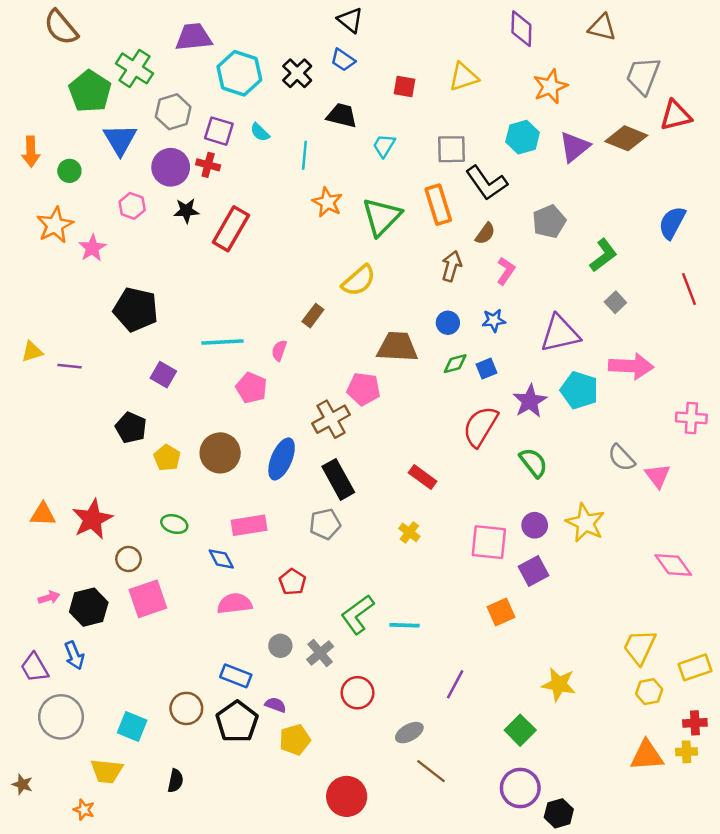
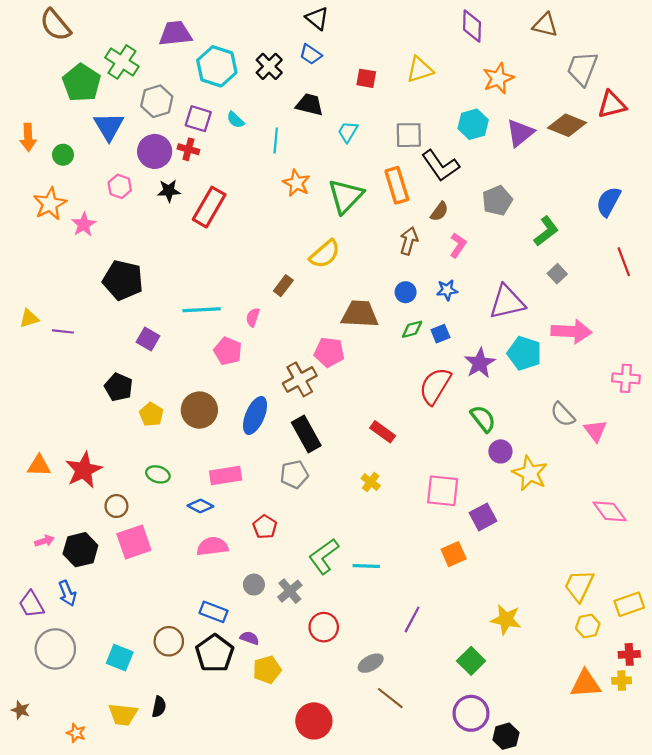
purple circle: (535, 525) -> (500, 451), moved
blue diamond: (221, 559) -> (200, 506), turned -35
yellow trapezoid: (107, 771) -> (123, 714), moved

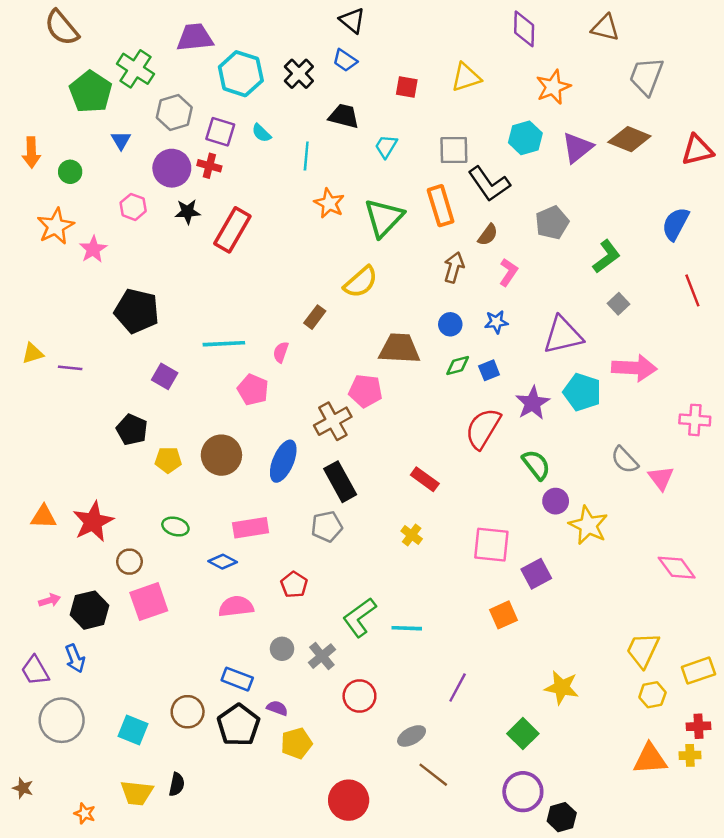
red triangle: (612, 105) -> (697, 150), moved
blue triangle: (109, 126) -> (121, 140), size x0.6
yellow pentagon: (151, 414) -> (168, 460), turned -30

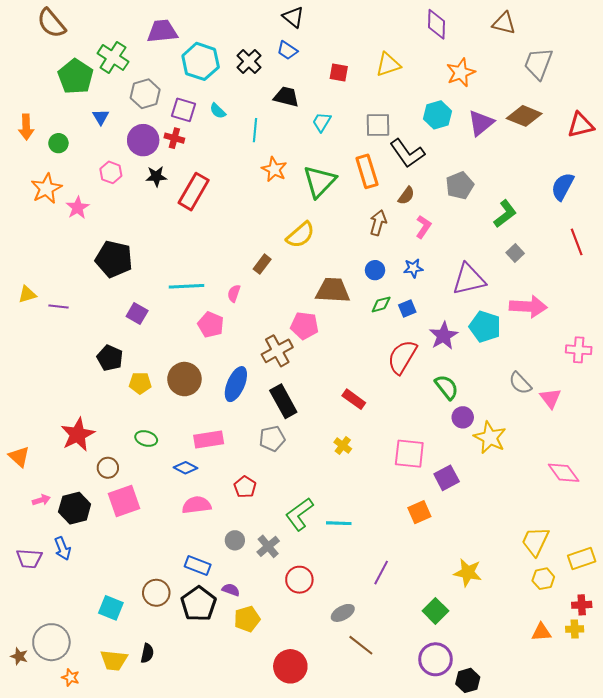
orange triangle: (43, 517) -> (19, 457), moved, turned 40
purple trapezoid: (35, 671) -> (29, 558), turned -56
gray circle: (62, 720) -> (51, 642), moved
orange triangle: (650, 759) -> (541, 632), size x0.7

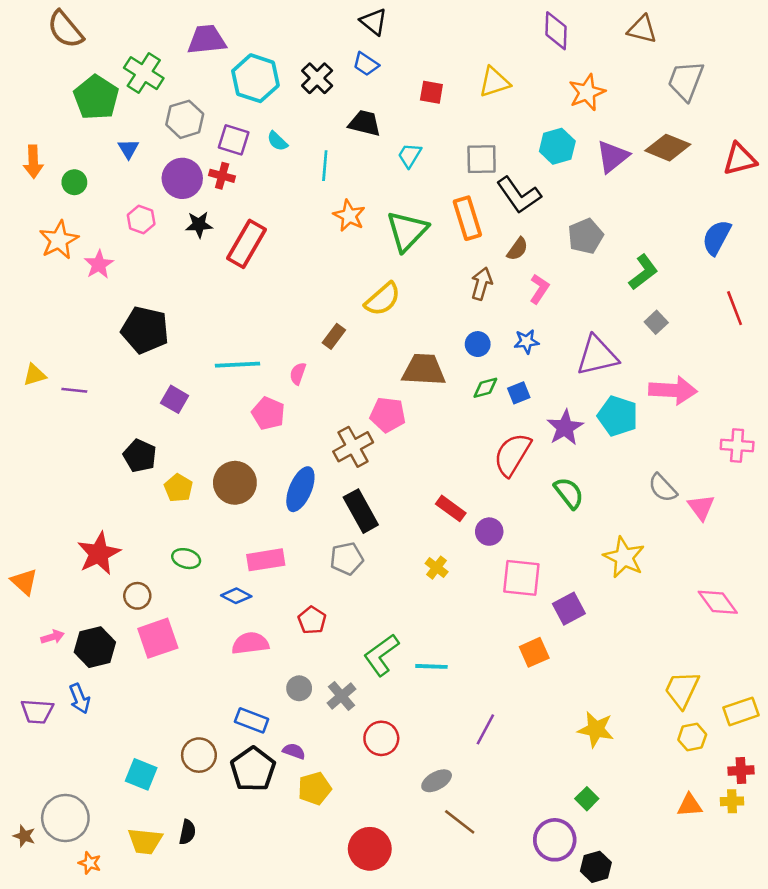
yellow pentagon: (140, 383) -> (178, 488), turned 30
purple circle: (463, 417) -> (489, 532), moved
green square: (435, 611) -> (587, 799), moved, size x0.7

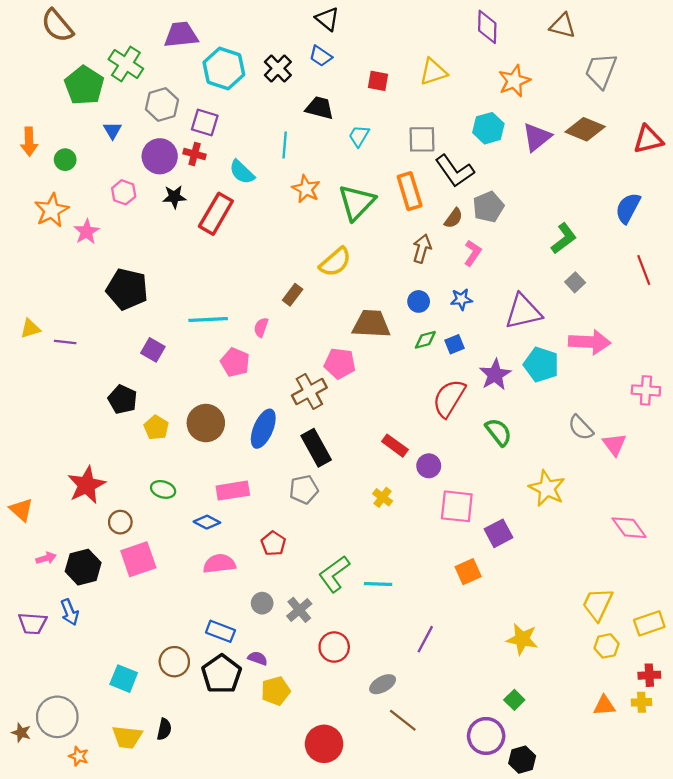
cyan semicircle: (277, 141) -> (242, 172), moved, size x1.4
gray pentagon: (586, 236) -> (488, 207), moved

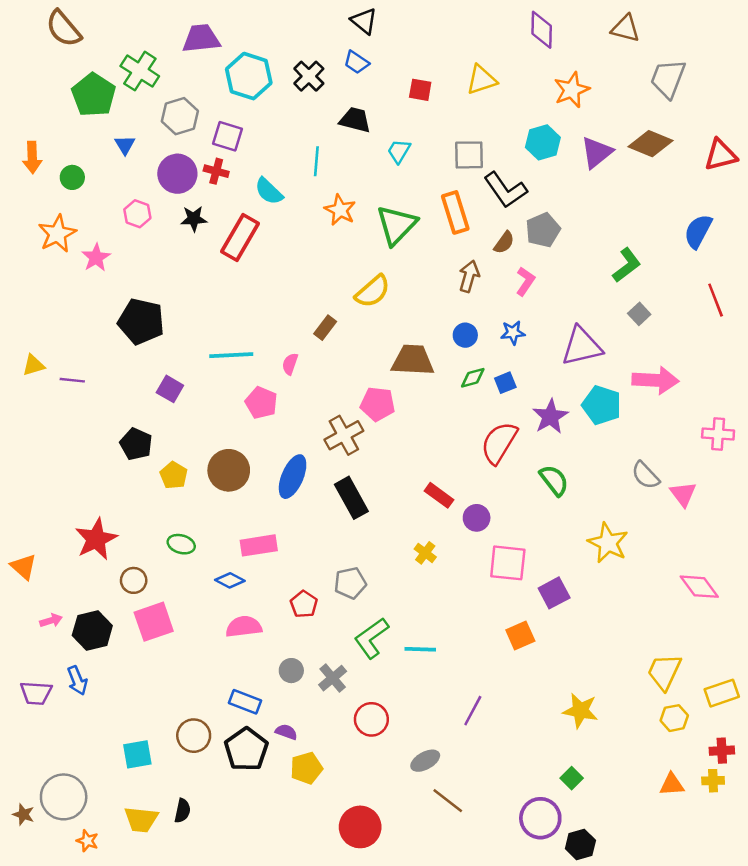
gray pentagon: (304, 489) -> (350, 583), moved
cyan square: (124, 679) -> (137, 754), turned -32

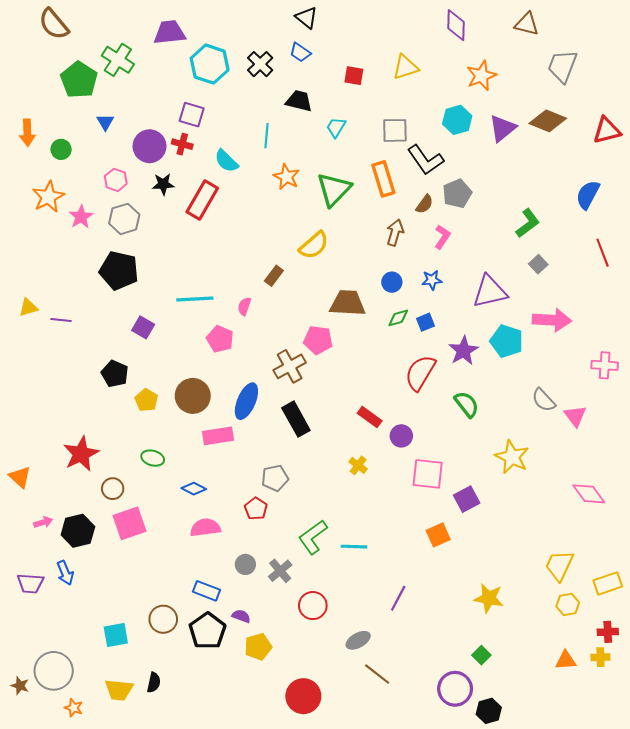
gray hexagon: (180, 116) -> (124, 219), moved
pink rectangle: (259, 545) -> (218, 436), moved
gray pentagon: (350, 583) -> (275, 478), moved

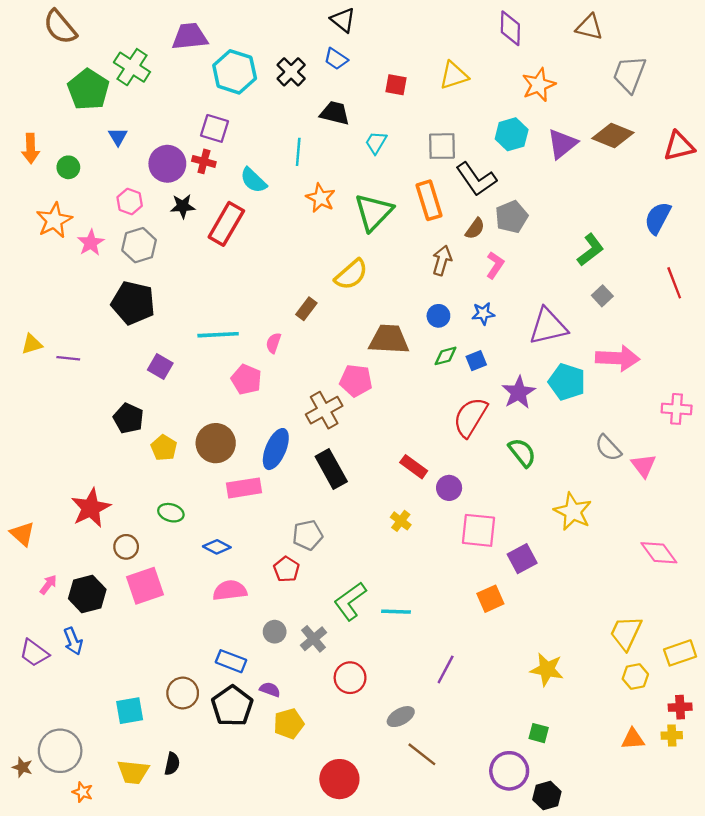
pink arrow: (43, 522) -> (48, 585), turned -36
purple trapezoid: (30, 583) -> (34, 653), turned 32
green square: (481, 655) -> (539, 733), turned -30

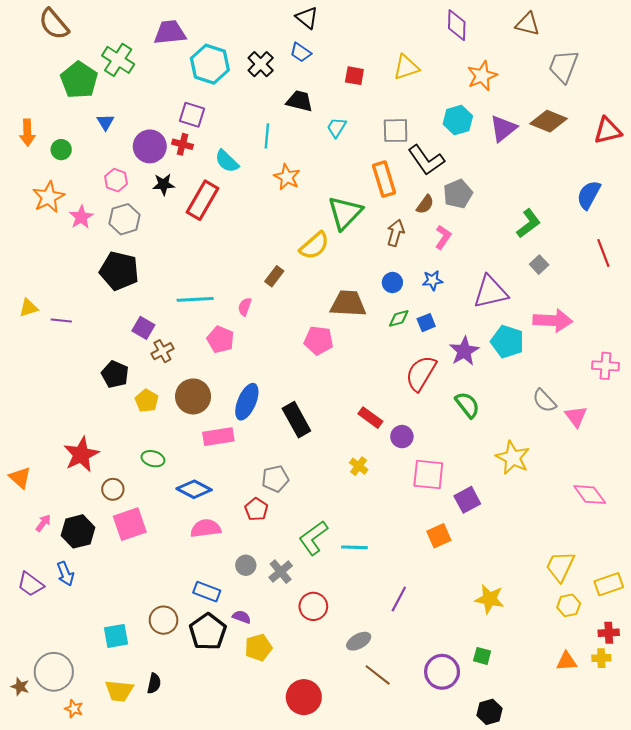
green triangle: (374, 212) -> (345, 213), moved
brown cross: (324, 410) -> (162, 351), moved, size x0.7
blue diamond: (217, 547) -> (194, 489), size x1.4
purple circle: (509, 771) -> (442, 672), moved

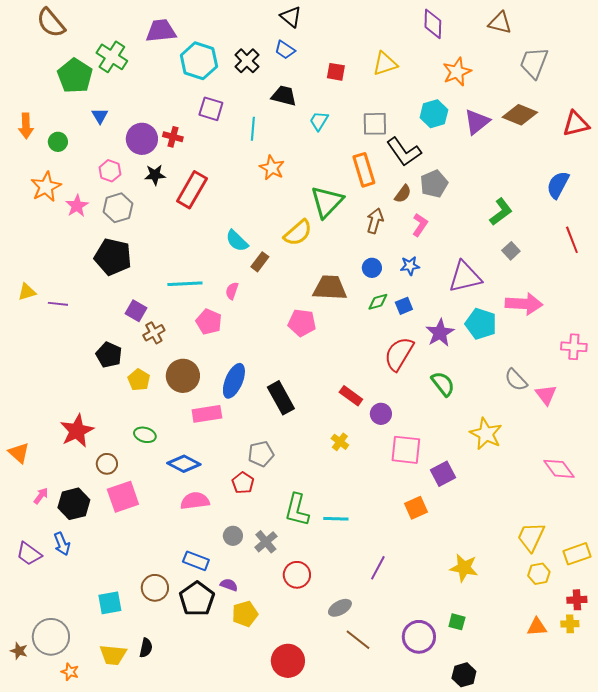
purple square: (192, 115) -> (211, 109), moved
cyan semicircle: (227, 161) -> (237, 241), moved
green L-shape: (313, 538) -> (297, 510), turned -40

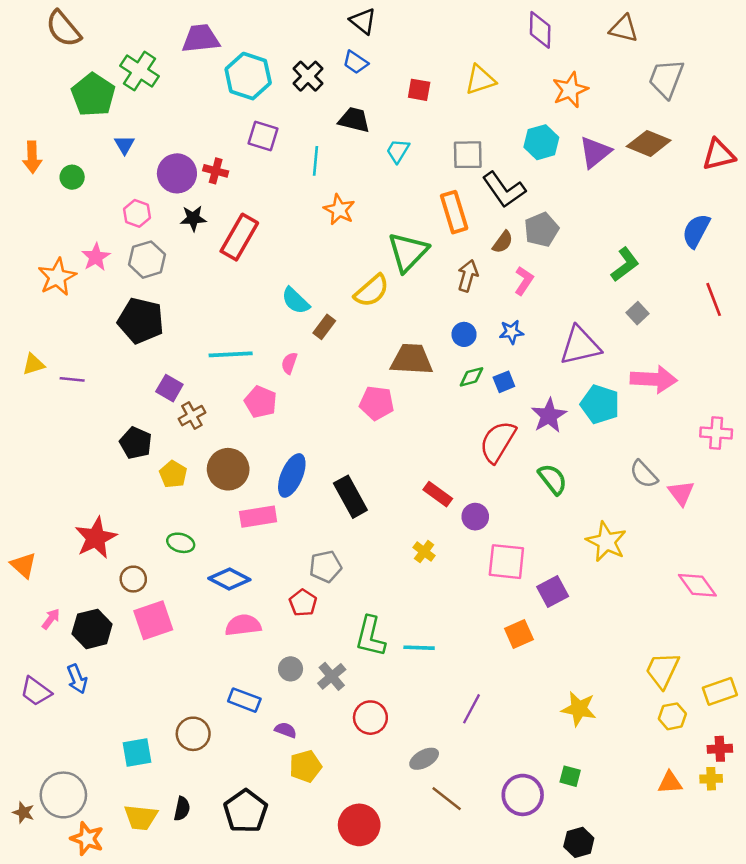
orange star: (46, 187) -> (57, 277), moved
black pentagon: (197, 599) -> (246, 811), moved
orange star: (70, 672) -> (87, 839), size x1.5

